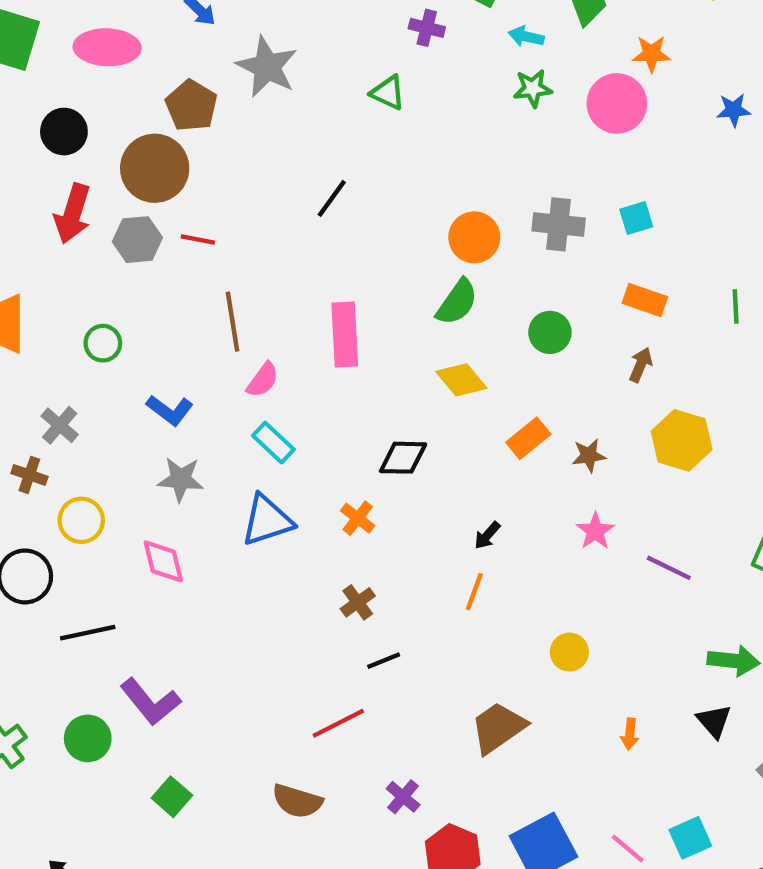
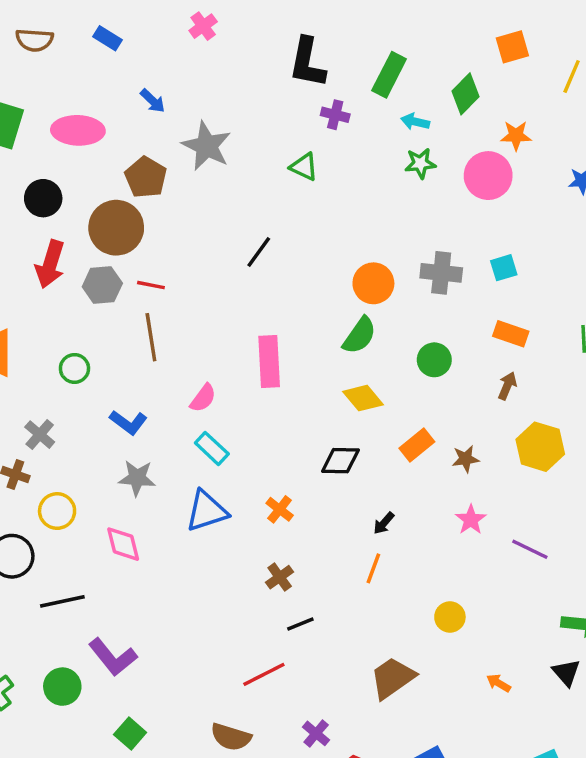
brown line: (232, 322) -> (151, 337), moved
black diamond: (403, 458) -> (340, 461), moved
orange arrow: (630, 734) -> (499, 683), turned 115

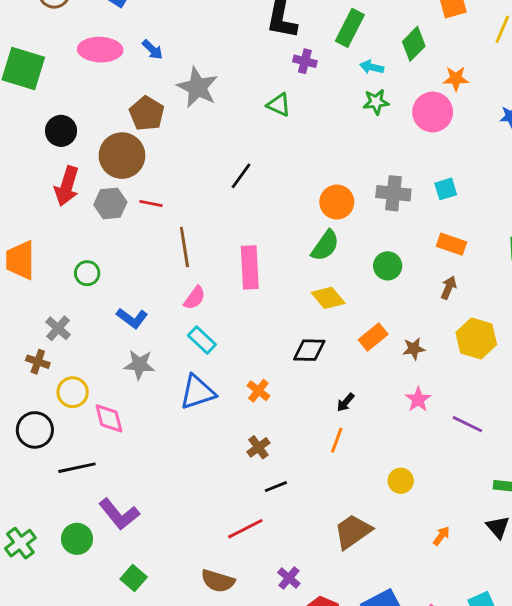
pink ellipse: (78, 130) -> (100, 50), moved
brown line: (151, 337) -> (184, 247), moved
pink diamond: (123, 544) -> (109, 418), moved
orange arrow: (499, 683) -> (441, 536), turned 96

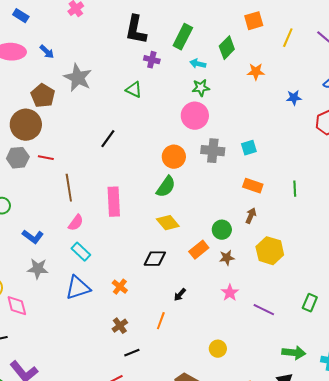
pink circle: (433, 112) -> (195, 116), moved
green circle: (388, 266) -> (222, 230), moved
orange line: (337, 440) -> (161, 321), moved

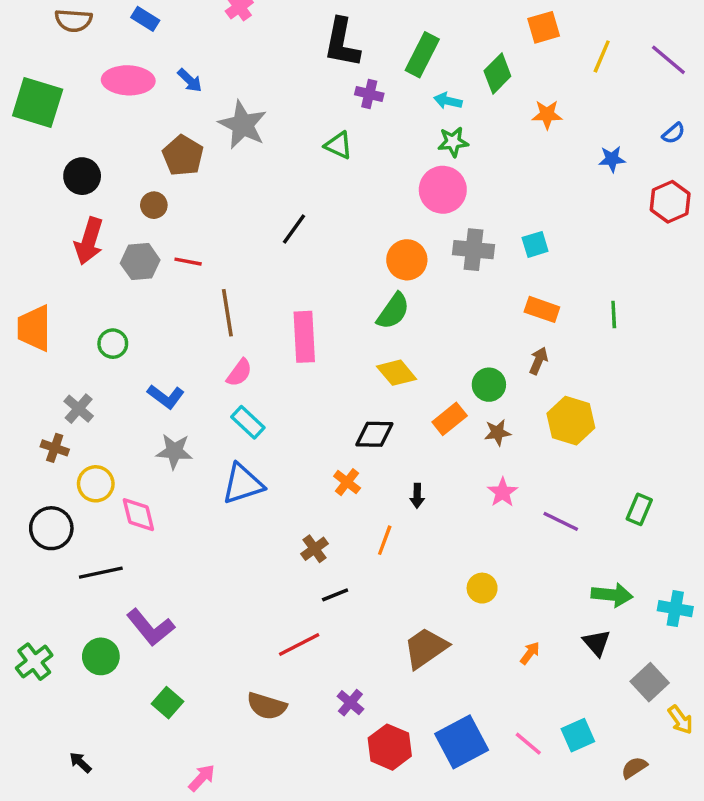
brown circle: (26, 125) -> (154, 205), size x0.5
orange cross: (120, 287) -> (347, 482), moved
black arrow: (180, 295) -> (417, 496), turned -40

